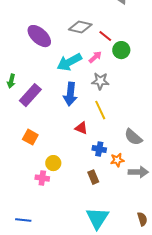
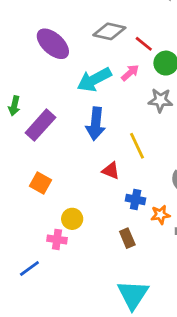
gray star: (100, 81) -> (160, 100), moved
blue line: (23, 220) -> (29, 268), moved, turned -42

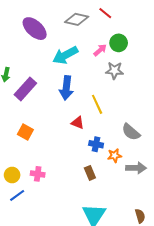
red line: (144, 44) -> (105, 13), moved
pink arrow: (130, 73) -> (100, 50), moved
yellow circle: (72, 219) -> (12, 175), moved

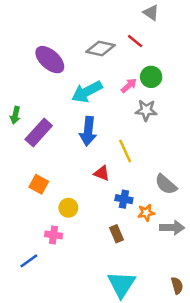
yellow circle: (12, 175) -> (68, 208), moved

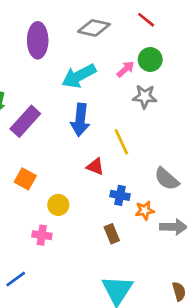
red line: (135, 41) -> (146, 20), moved
purple ellipse: (50, 60) -> (38, 40), turned 48
blue line: (29, 261) -> (16, 279), moved

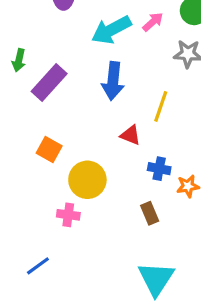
pink arrow: (125, 69) -> (153, 22), moved
yellow line: (121, 142) -> (161, 106), turned 44
yellow circle: (58, 205) -> (87, 180), size x1.5

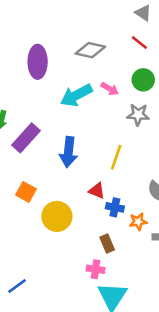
pink arrow: (153, 22) -> (110, 89), turned 72
blue arrow: (113, 81) -> (68, 152), moved
red triangle: (130, 135) -> (97, 191), moved
pink cross: (68, 215) -> (96, 269), moved

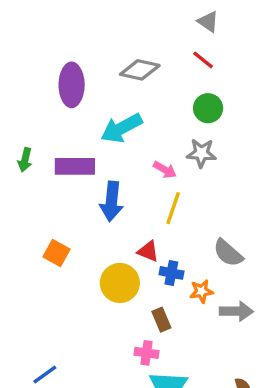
pink arrow: (110, 89) -> (165, 170), moved
purple rectangle: (26, 138) -> (75, 166), moved, turned 48
yellow circle: (57, 216) -> (120, 283), moved

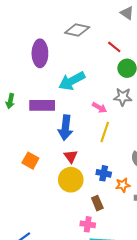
red line: (203, 60) -> (114, 47), moved
gray diamond: (140, 70) -> (77, 30), moved
red triangle: (148, 251) -> (71, 156), moved, turned 32

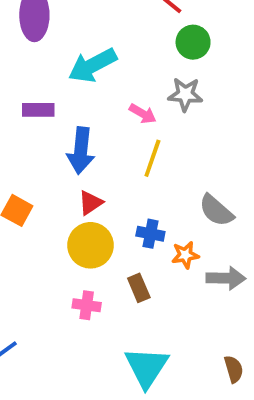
purple rectangle: (42, 105) -> (38, 110), size x0.7
red triangle: (71, 156) -> (90, 203), turned 32
pink cross: (88, 224) -> (87, 305), moved

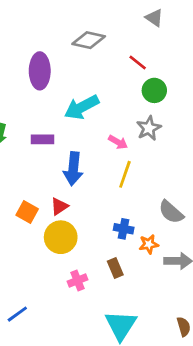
gray star: (185, 94) -> (149, 128), turned -30
red triangle: (90, 203) -> (59, 206), moved
yellow circle: (90, 245) -> (61, 237), moved
pink cross: (87, 305) -> (77, 281), turned -30

